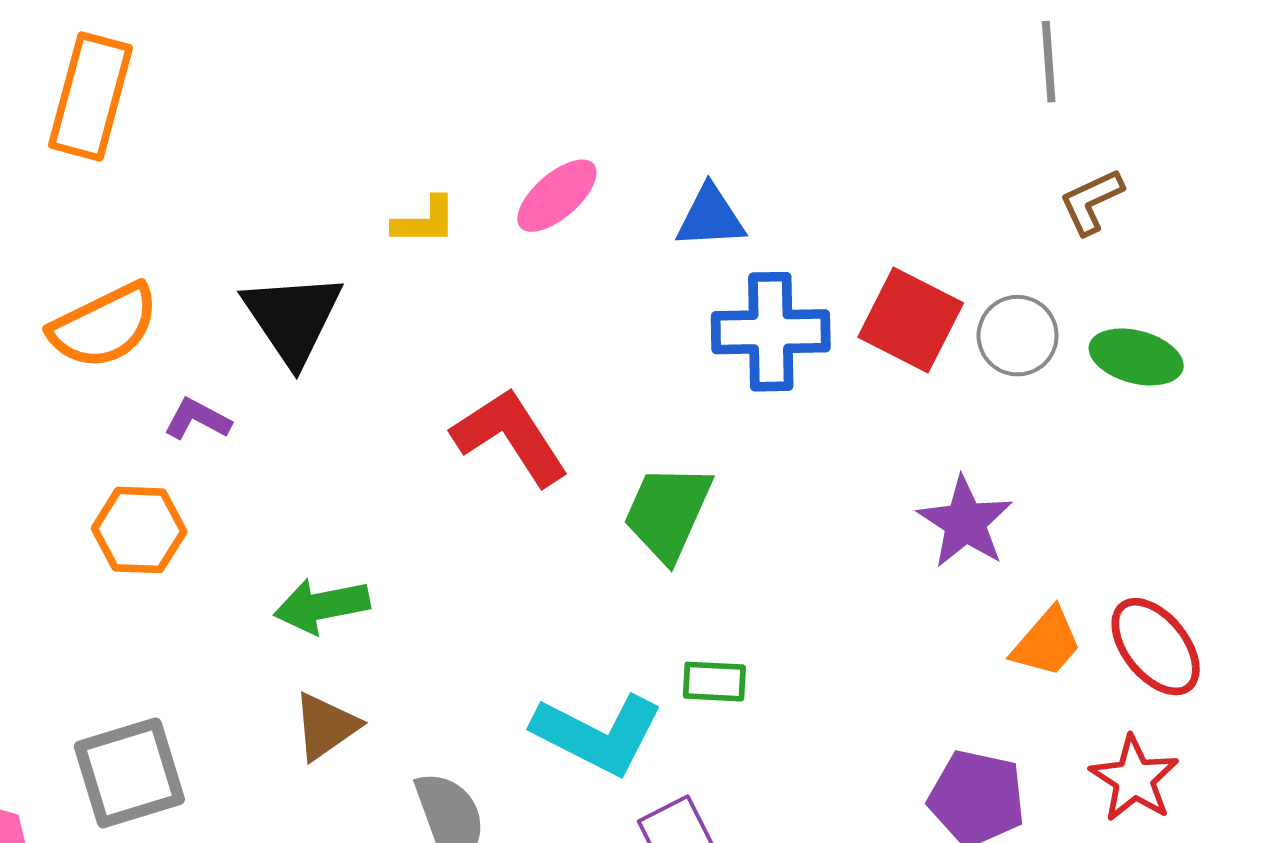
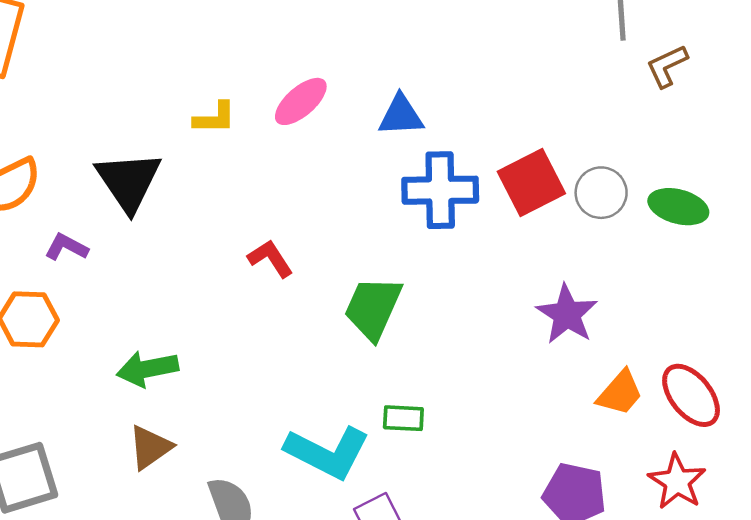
brown L-shape: (1091, 202) -> (667, 66), moved
red square: (911, 320) -> (531, 183), turned 36
red L-shape: (510, 437) -> (270, 259), size x0.6

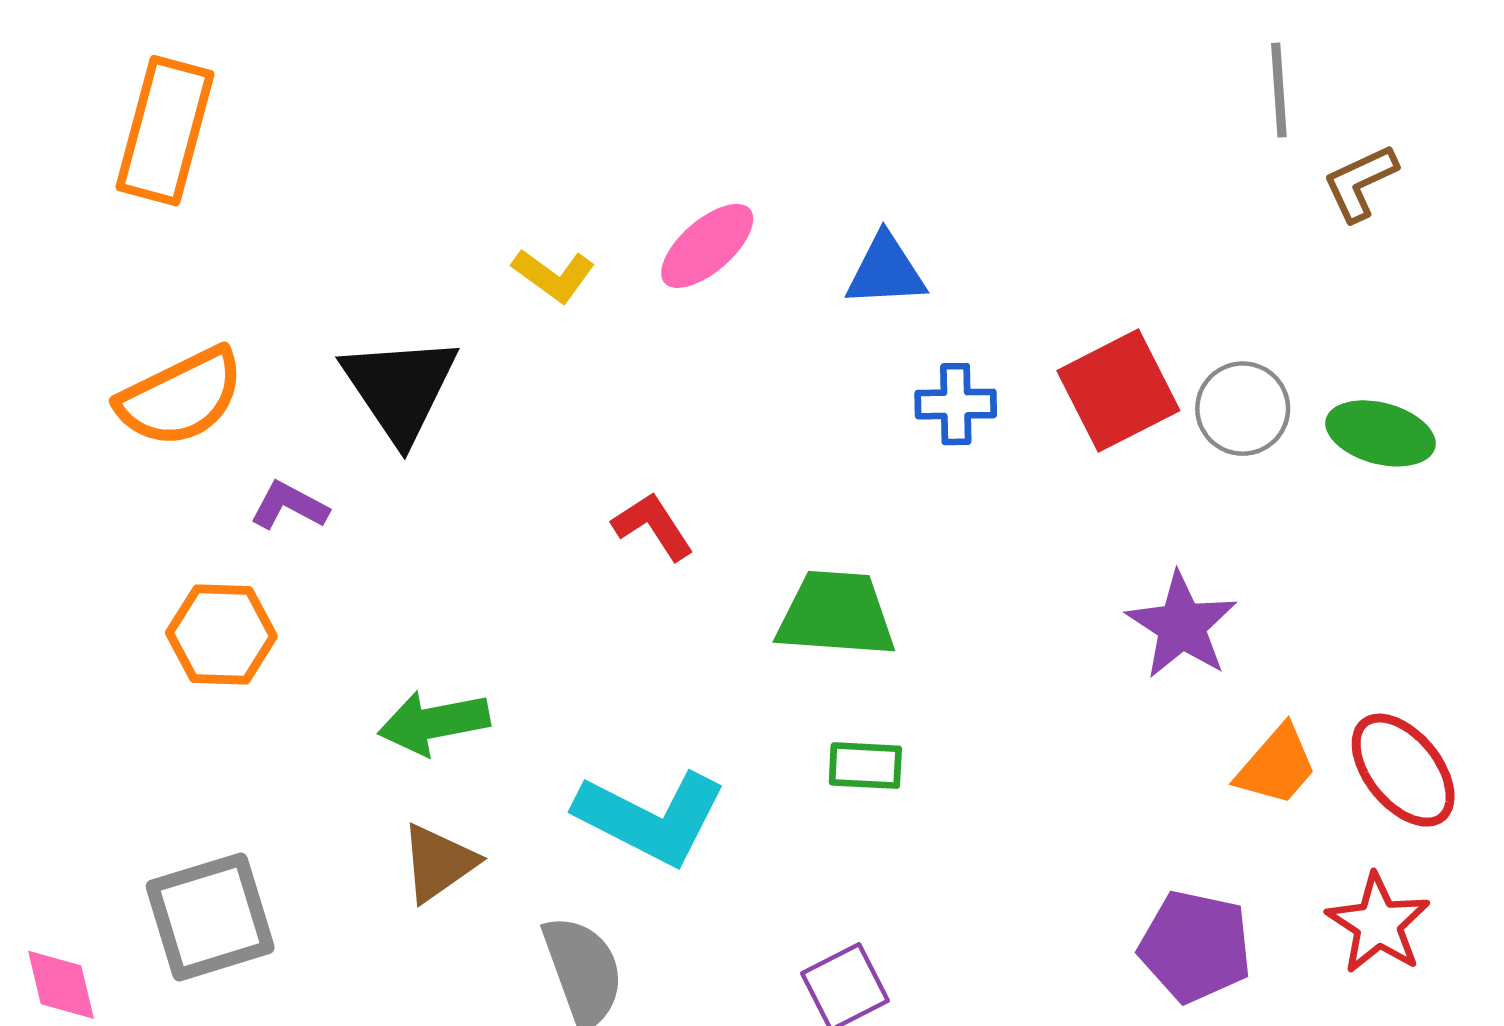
yellow L-shape: (215, 118) -> (554, 275), turned 36
blue cross: (440, 190) -> (956, 404), size x0.6
green trapezoid: (373, 308) -> (836, 614), turned 70
green rectangle: (403, 418) -> (865, 766), moved
cyan L-shape: (327, 452) -> (651, 818), moved

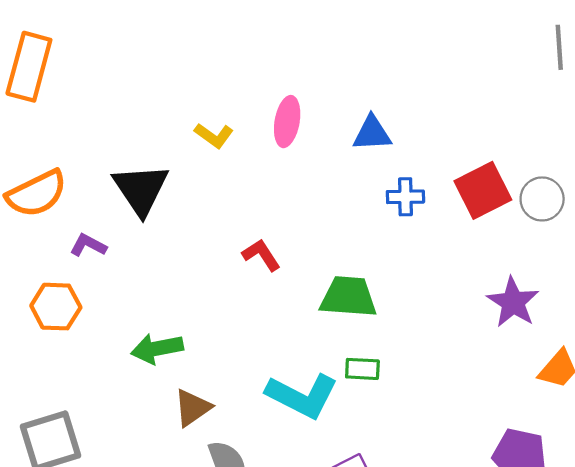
pink ellipse: (707, 246) -> (287, 122), turned -39
cyan L-shape: (651, 818) -> (302, 396), moved
brown triangle: (438, 863) -> (192, 408), moved

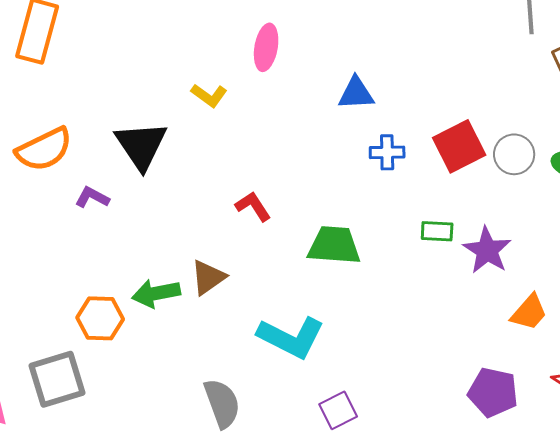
pink ellipse: (287, 122) -> (266, 47), moved
orange hexagon: (56, 307) -> (100, 318), moved
green rectangle: (362, 369) -> (437, 231), moved
brown triangle: (192, 408) -> (208, 277), moved

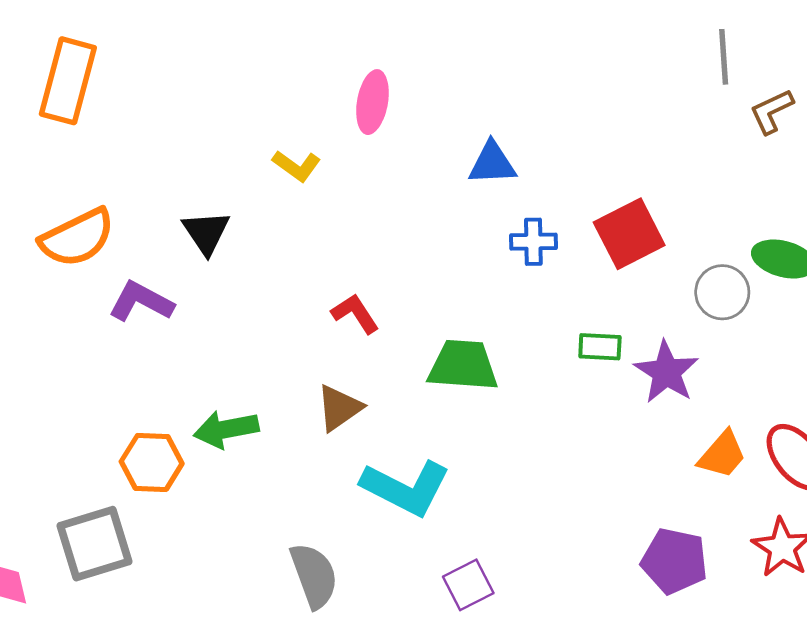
black triangle: (141, 145) -> (206, 232), size x0.7
gray circle: (514, 154) -> (722, 292), moved
purple L-shape: (92, 197) -> (141, 302), size x1.4
brown triangle: (208, 277) -> (339, 408), moved

